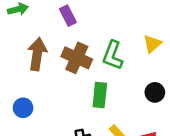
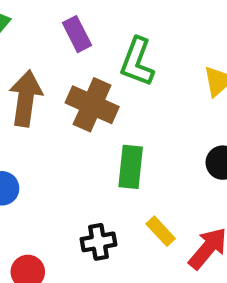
green L-shape: (113, 55) -> (137, 62), moved

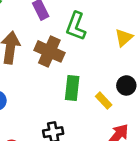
yellow rectangle: (161, 231) -> (104, 101), moved

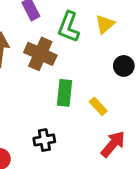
yellow triangle: (124, 38) -> (105, 24), moved
black circle: (126, 85) -> (124, 66), moved

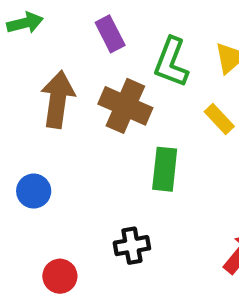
yellow rectangle: (98, 106) -> (219, 119), moved

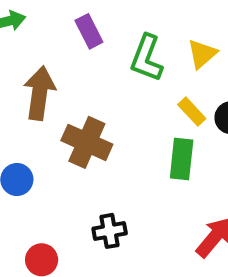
brown cross: (125, 106) -> (87, 142), moved
green rectangle: (165, 169) -> (182, 159), moved

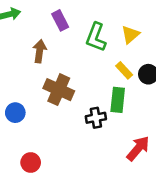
brown arrow: (40, 93) -> (40, 51), moved, size x0.7
black cross: (110, 231) -> (96, 118), moved

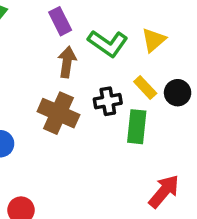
green L-shape: (96, 37) -> (108, 43), turned -76
brown arrow: (40, 51) -> (67, 62), moved
black cross: (96, 118) -> (108, 101), moved

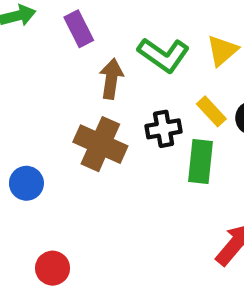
purple rectangle: (60, 21) -> (79, 29), moved

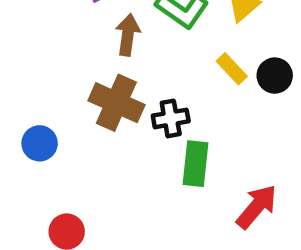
black cross: (164, 129) -> (171, 118), moved
green rectangle: (201, 161) -> (196, 164), moved

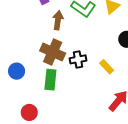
yellow rectangle: (232, 69) -> (107, 67), moved
green rectangle: (196, 164) -> (50, 80), moved

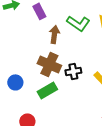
green rectangle: (50, 80) -> (47, 90), turned 54

